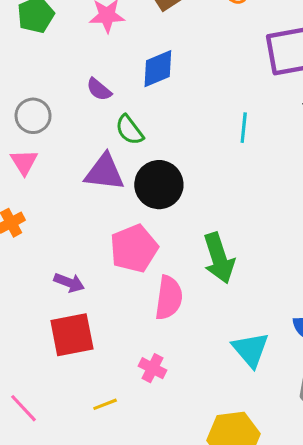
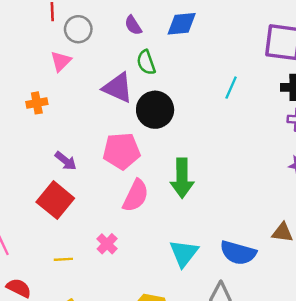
red square: (72, 335) -> (55, 200), turned 33

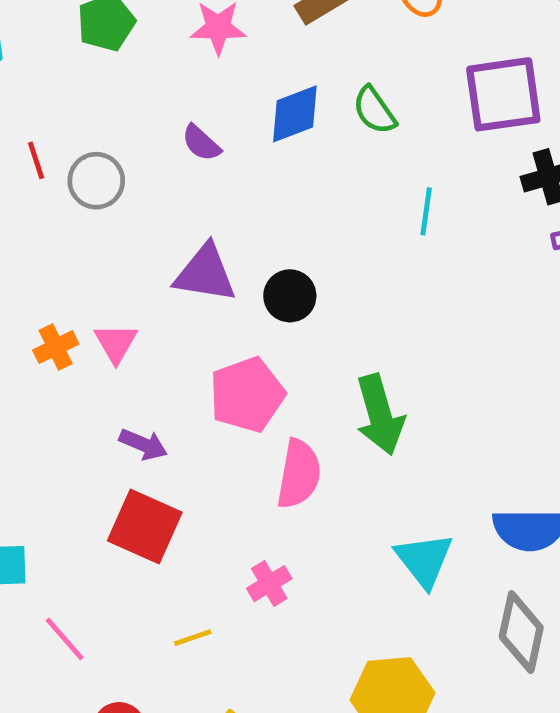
pink triangle: (61, 61) -> (116, 343), moved
green semicircle: (146, 62) -> (374, 110), moved
black circle: (155, 110) -> (290, 296), size x0.7
pink cross: (107, 244) -> (269, 584), turned 30

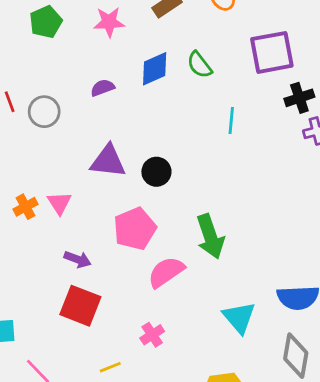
purple semicircle: (201, 143) -> (102, 88), turned 120
pink semicircle: (299, 474) -> (166, 272), turned -132

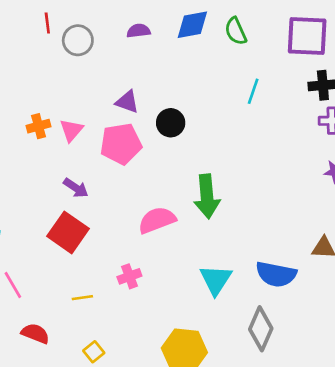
purple triangle: (108, 161) -> (127, 102), size x0.7
pink pentagon: (135, 229) -> (121, 144), moved

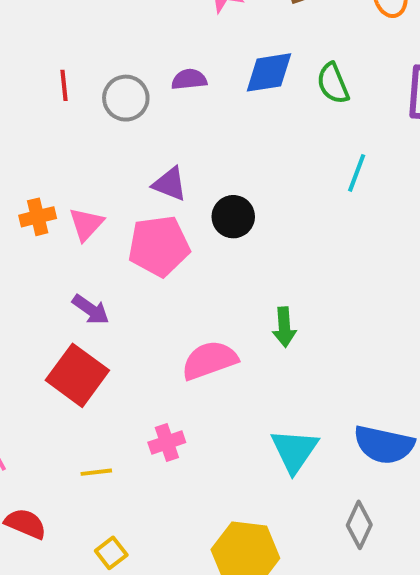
red line: (47, 23) -> (64, 85), moved
gray circle: (78, 40) -> (126, 98), moved
green arrow: (207, 196) -> (284, 327), size x0.6
gray diamond: (261, 329) -> (359, 525), size x0.7

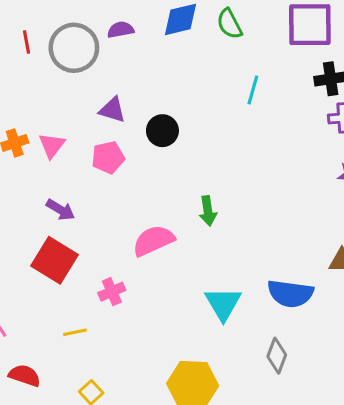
gray circle: (126, 98) -> (74, 48), size x1.4
pink pentagon: (159, 246) -> (108, 157), size x0.7
pink cross: (167, 442) -> (112, 292), moved

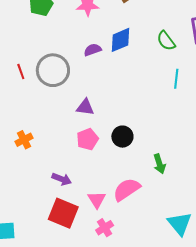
green semicircle: (229, 24) -> (166, 41), moved
purple semicircle: (121, 30) -> (93, 50), moved
black circle: (162, 131) -> (122, 137), moved
pink triangle: (52, 145) -> (97, 200), moved

